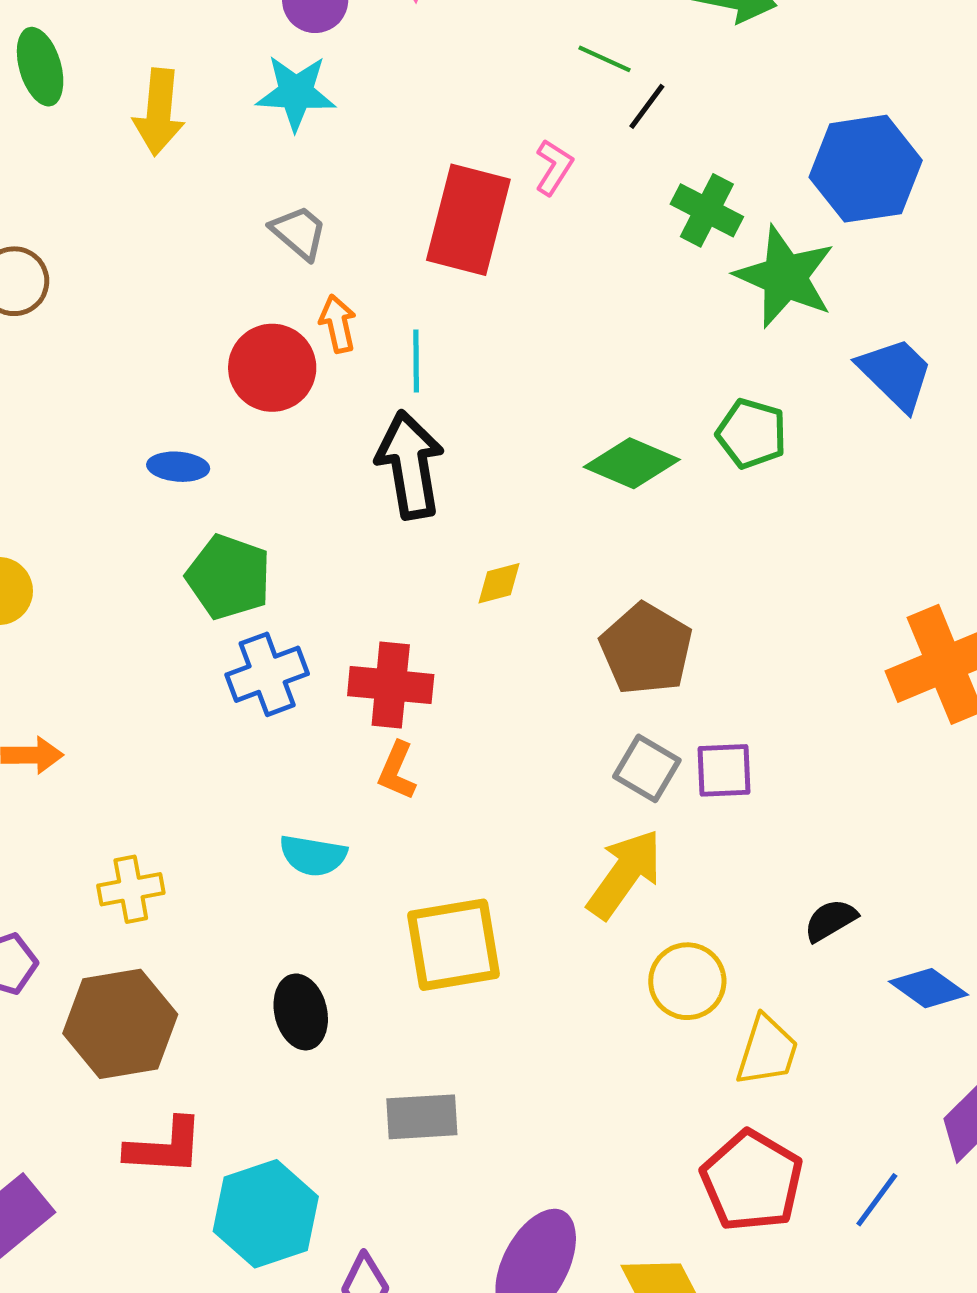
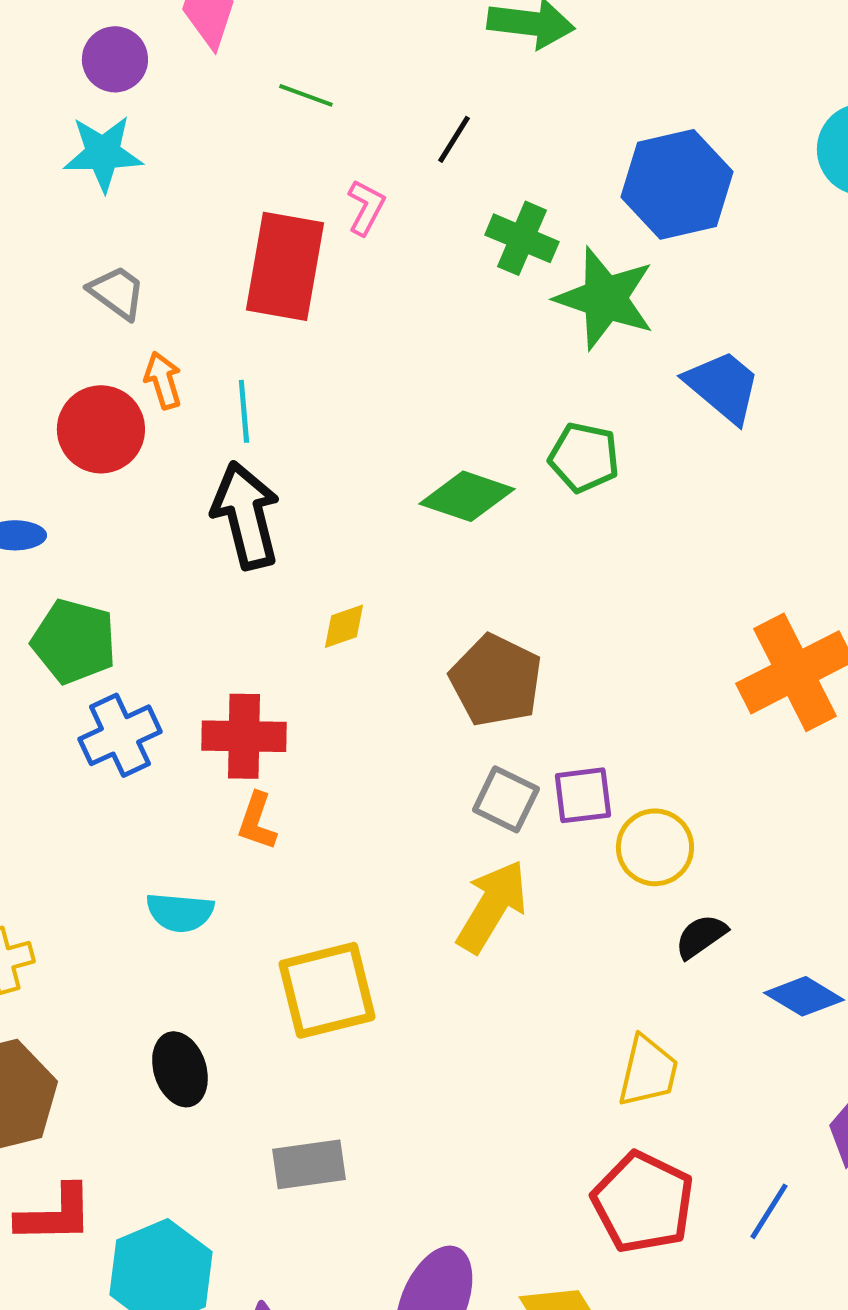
green line: (604, 59) -> (306, 95), moved
yellow circle: (687, 981) -> (655, 847), moved

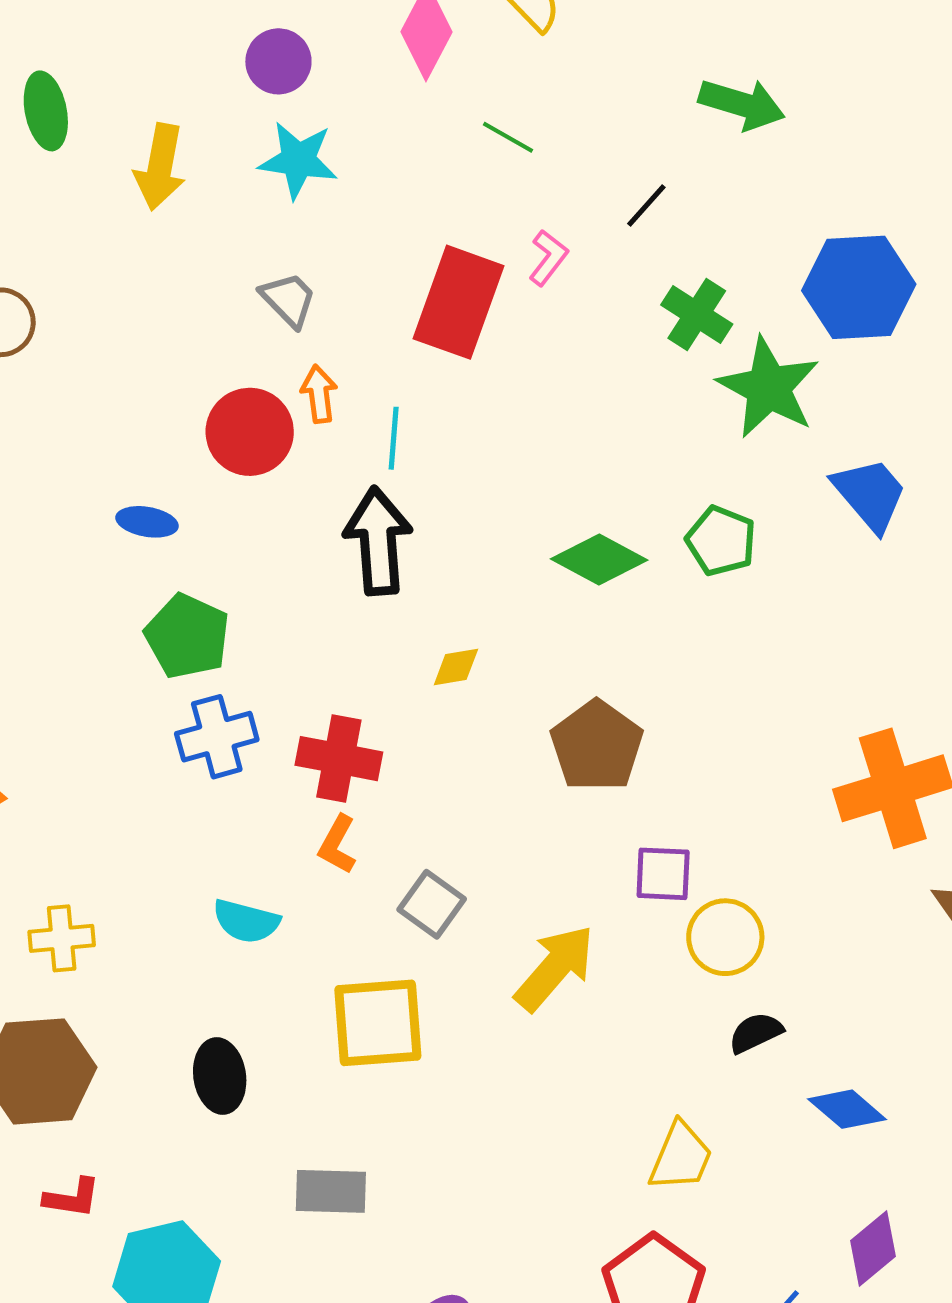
purple circle: (115, 59) -> (278, 61), moved
gray square: (506, 799) -> (432, 904), moved
red L-shape: (55, 1214) -> (72, 1198), size x0.7

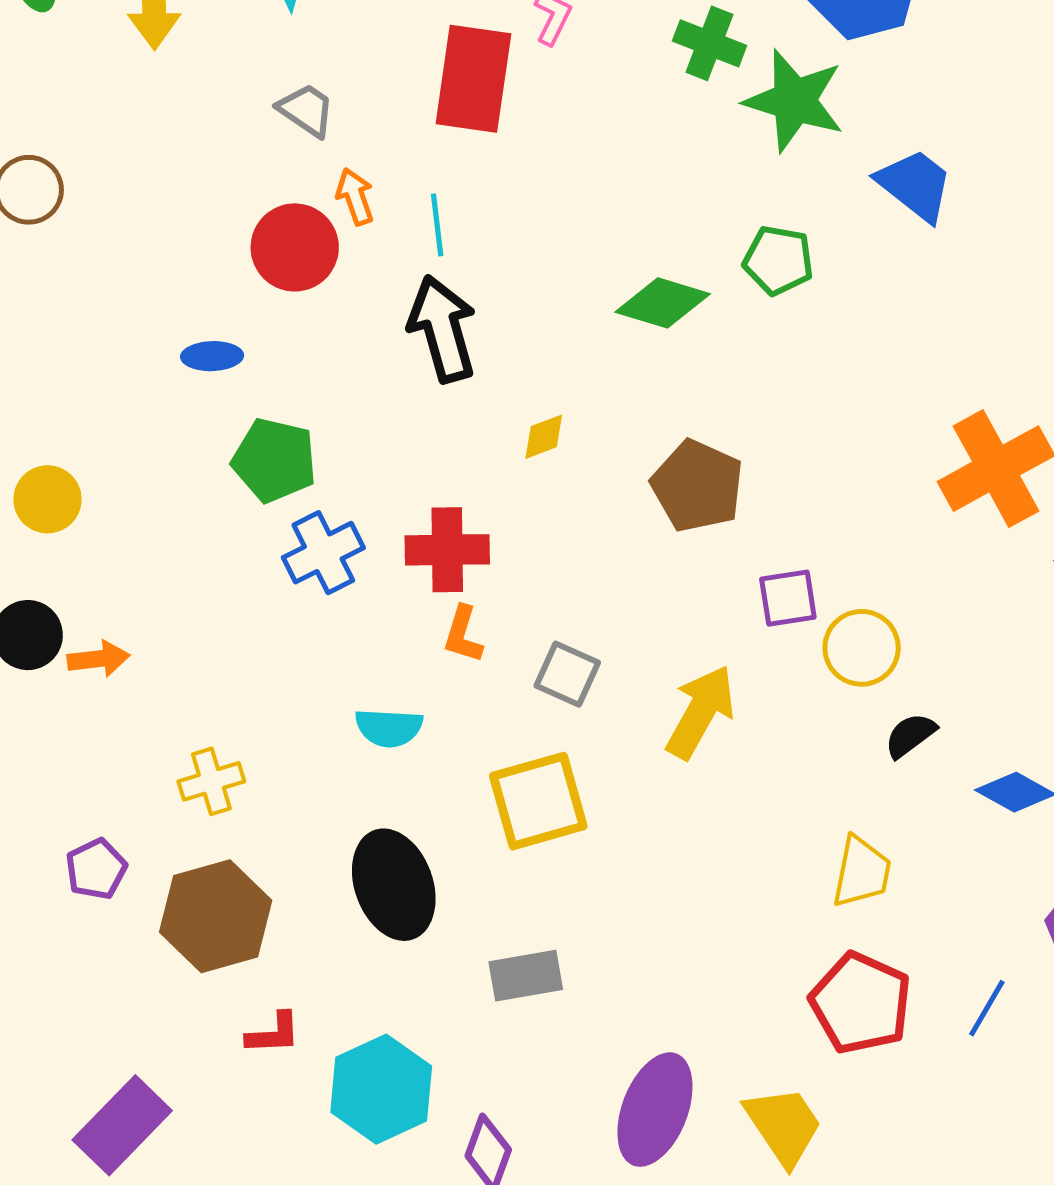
black ellipse: (220, 1076) -> (394, 885), size x1.5

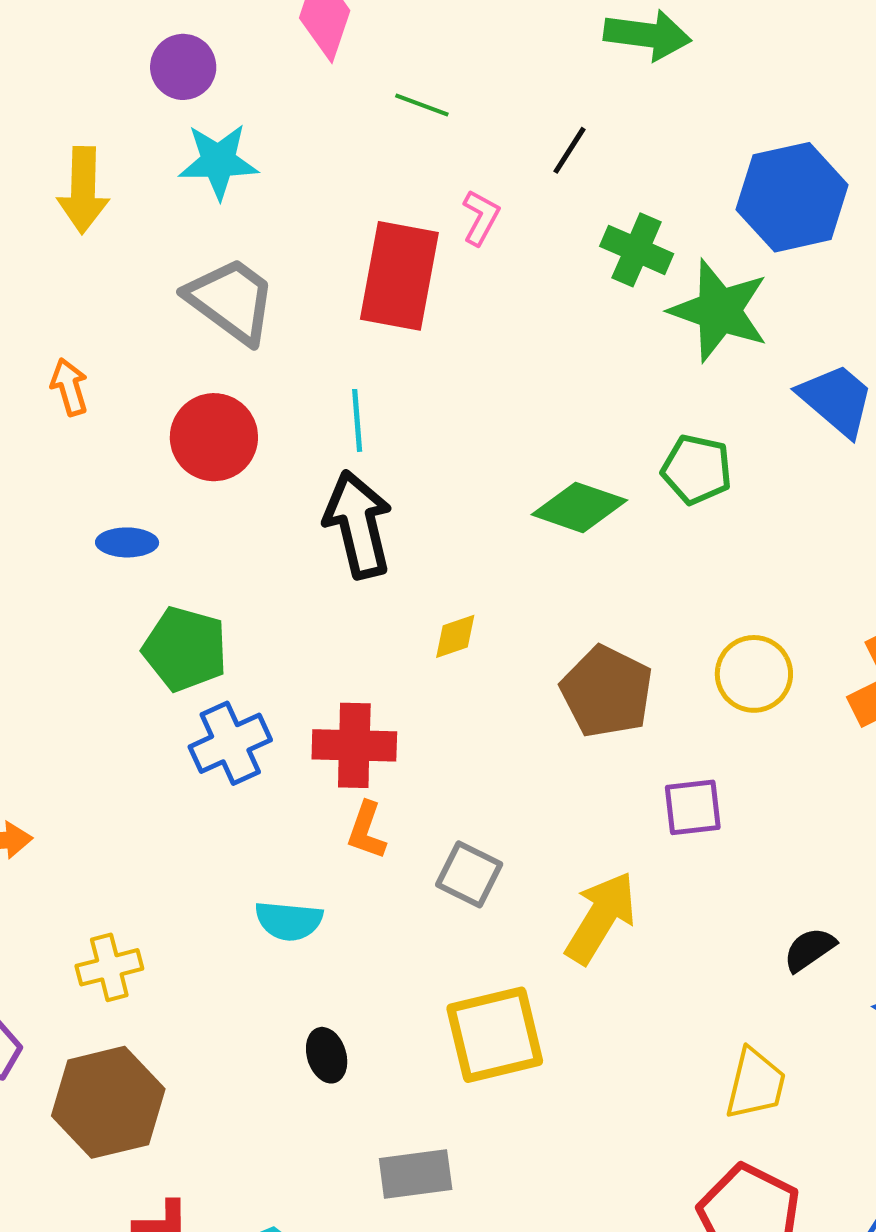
gray trapezoid: (306, 110) -> (231, 300), size x1.6
orange arrow: (355, 197) -> (69, 387), moved
yellow circle: (862, 648) -> (754, 674), moved
yellow square: (538, 801) -> (495, 1035), moved
black ellipse: (394, 885) -> (327, 1055), moved, size x0.5

